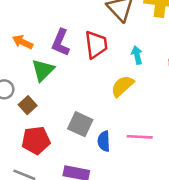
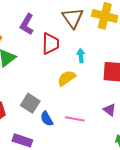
purple L-shape: (61, 42) -> (27, 24), moved
blue semicircle: (104, 141) -> (47, 119), turned -35

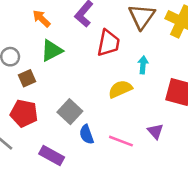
purple triangle: (109, 110) -> (155, 131), moved

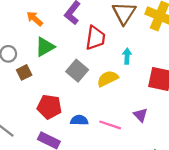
gray square: (70, 112) -> (77, 71), moved
red pentagon: (24, 113) -> (49, 107), moved
blue semicircle: (87, 134) -> (79, 120), turned 114

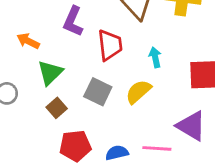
brown square: (24, 72) -> (57, 108), moved
purple triangle: (140, 115) -> (191, 126), size x1.6

